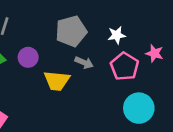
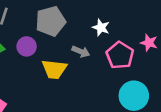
gray pentagon: (71, 31) -> (51, 21), moved
white star: (117, 35) -> (101, 28), moved, turned 30

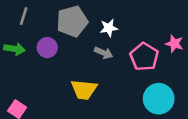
white star: (101, 28) -> (109, 28), moved, turned -30
yellow trapezoid: (54, 69) -> (84, 90), moved

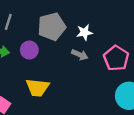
yellow trapezoid: (84, 90) -> (38, 88), moved

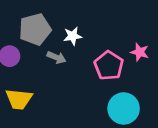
gray arrow: (80, 55) -> (56, 58), moved

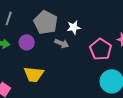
gray pentagon: (35, 29) -> (46, 22), turned -30

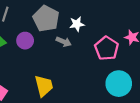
yellow trapezoid: (34, 74) -> (44, 86), moved, turned -110

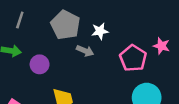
purple circle: (25, 41) -> (40, 64), moved

